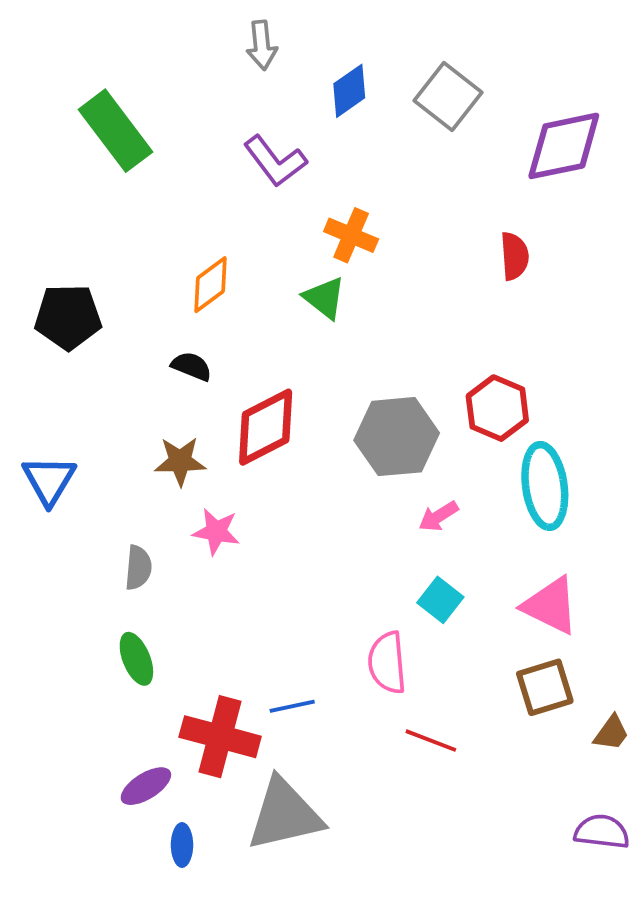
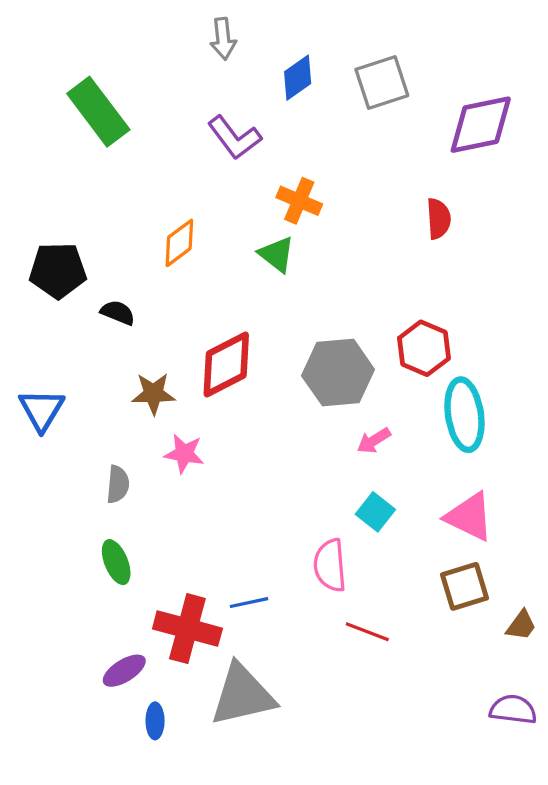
gray square: (448, 97) -> (382, 83), turned 34
black semicircle: (192, 366) -> (118, 313), moved

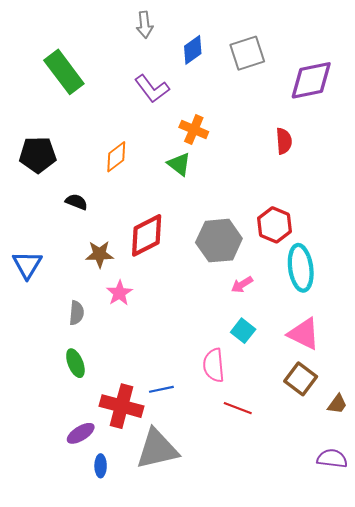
black pentagon: (58, 270) -> (38, 155), moved
pink star: (184, 454) -> (119, 293), turned 30
brown square: (464, 586) -> (301, 379), turned -36

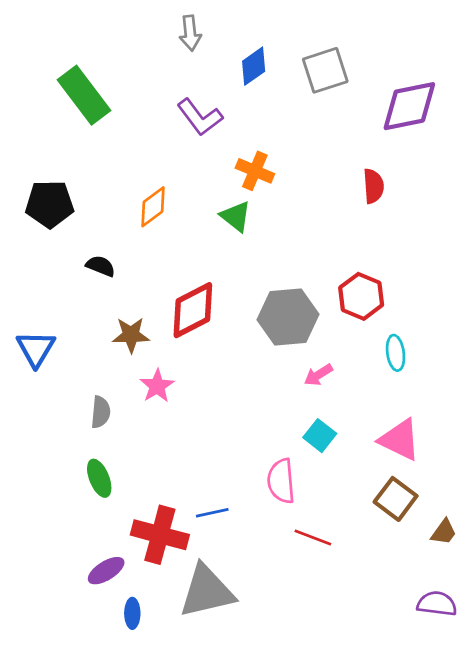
cyan ellipse: (301, 268) -> (396, 353), size x0.6

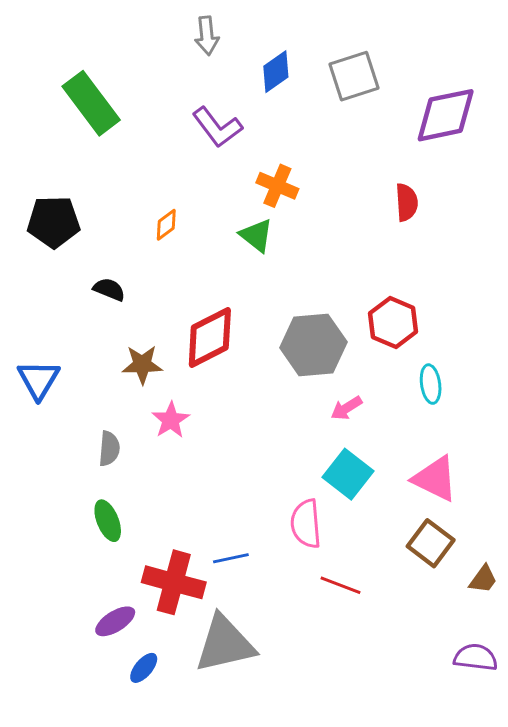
orange diamond: (153, 207) -> (166, 225), size x0.7
cyan square: (320, 436) -> (348, 474), size x1.4
blue ellipse: (132, 613) -> (144, 668), turned 40

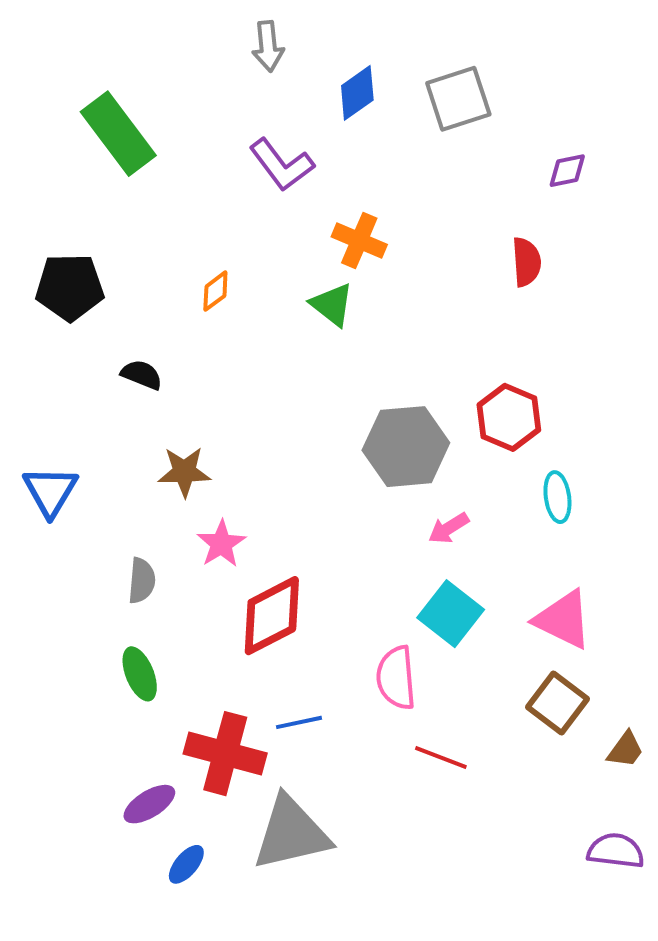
purple diamond: (446, 115) -> (567, 171), moved, size x0.5
red diamond: (210, 337) -> (272, 616), moved

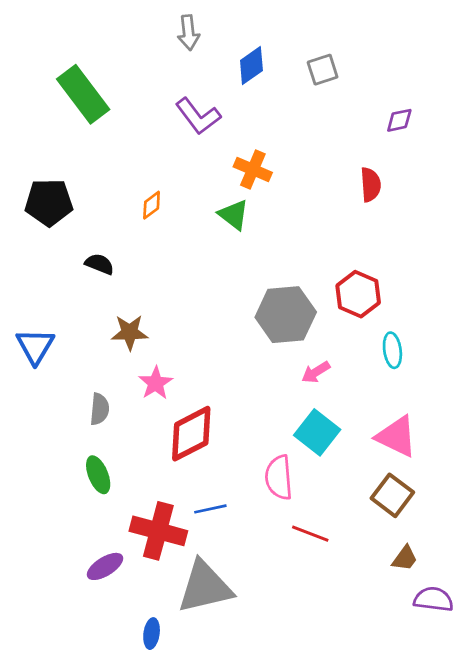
gray square: (458, 99) -> (323, 70), size x0.7
brown trapezoid: (625, 750) -> (405, 558), moved
blue ellipse: (186, 864) -> (152, 634), moved, turned -32

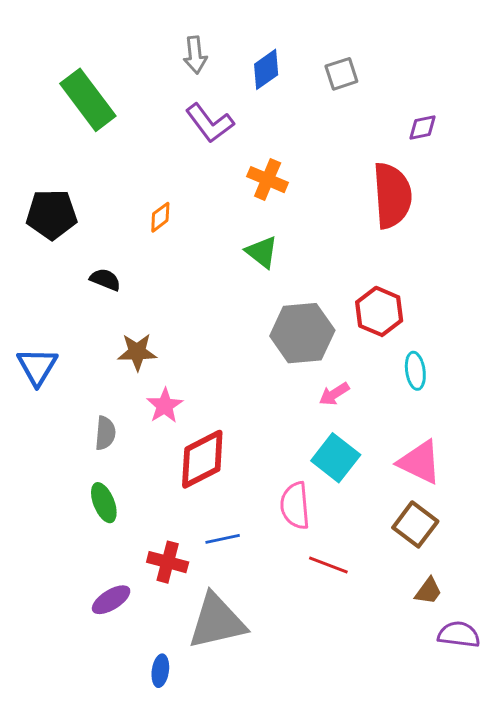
gray arrow: (188, 33) -> (195, 55), moved
red semicircle: (371, 185) -> (392, 195), size x1.8
green triangle: (234, 215) -> (262, 252), moved
red cross: (158, 531) -> (168, 562), size x0.7

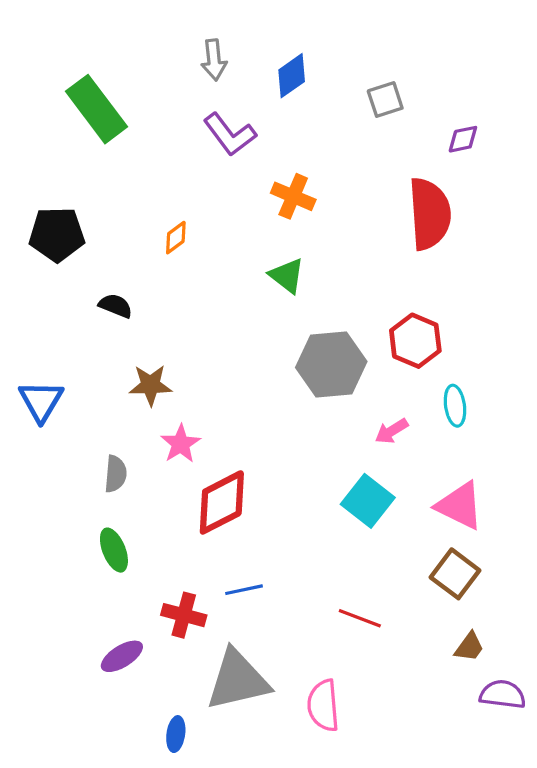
gray square: (341, 74) -> (385, 100), moved
pink arrow: (334, 394) -> (392, 431), moved
pink semicircle: (295, 506) -> (323, 705), moved

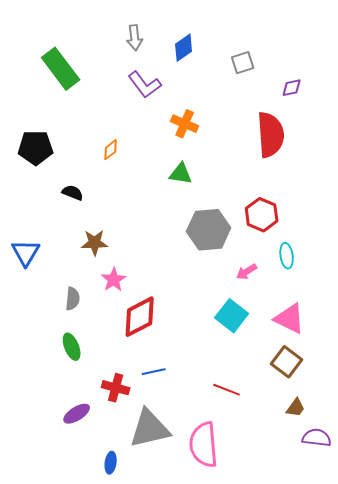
green triangle: (287, 276) -> (181, 174), turned -30
pink semicircle: (323, 705) -> (204, 445), size x1.4

